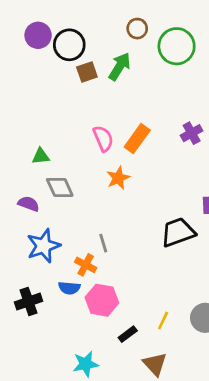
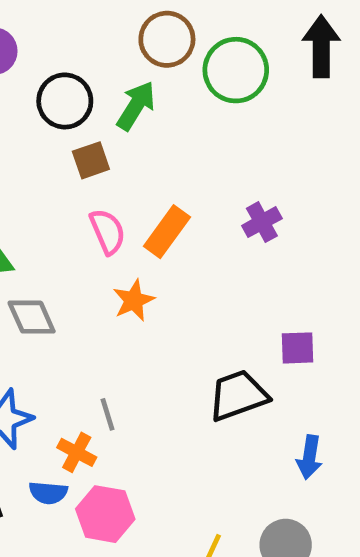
brown circle: (137, 29) -> (167, 39), size x1.5
black circle: (69, 45) -> (65, 101), moved
brown square: (87, 72) -> (91, 160), moved

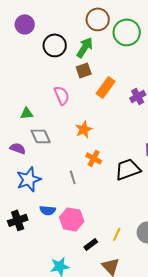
brown square: (91, 160) -> (84, 70), moved
pink semicircle: (108, 232) -> (62, 95), moved
orange rectangle: (167, 232) -> (106, 87), moved
orange cross: (77, 452) -> (94, 158), moved

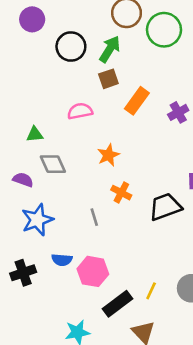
pink semicircle: (62, 95) -> (80, 111), turned -78
black rectangle: (91, 244) -> (117, 304), size x1.6

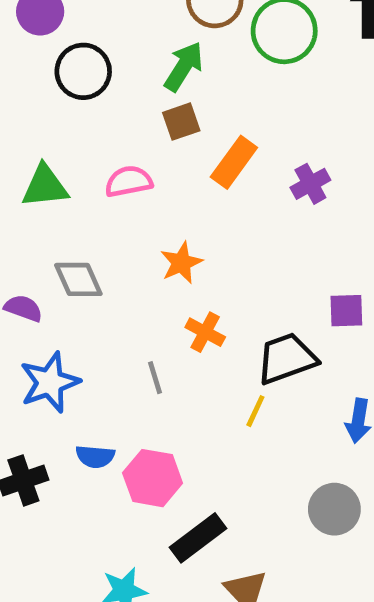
black circle: (71, 47) -> (83, 71), moved
green triangle: (35, 134) -> (45, 186), moved, size x1.5
yellow line: (151, 291) -> (255, 411), moved

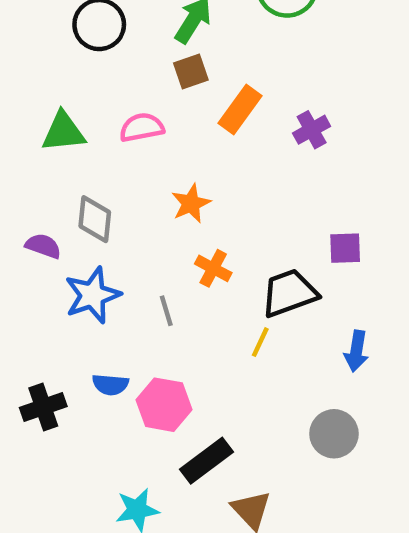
gray diamond: (78, 279) -> (95, 219), turned 30
blue star: (50, 382) -> (92, 295), moved

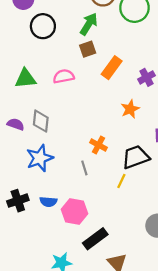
orange star: (191, 203) -> (130, 109), moved
purple semicircle: (43, 246) -> (16, 124), moved
gray line: (166, 311) -> (84, 168), moved
black cross: (43, 407) -> (18, 201), moved

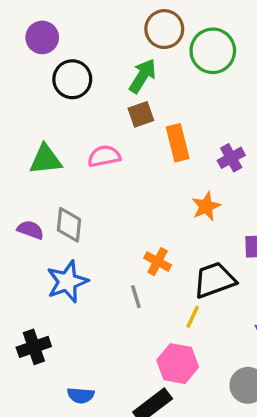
orange rectangle: (112, 68) -> (178, 143), turned -50
blue semicircle: (48, 202) -> (81, 395), moved
pink hexagon: (75, 212) -> (178, 364), moved

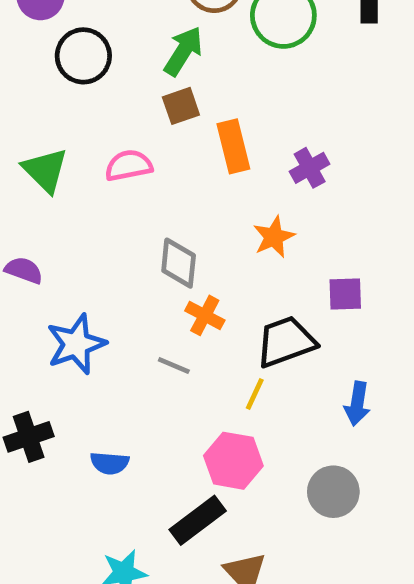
green triangle: (46, 160) -> (45, 170), turned 51
gray diamond: (69, 225) -> (179, 263), moved
gray line: (136, 297) -> (174, 365), turned -50
blue semicircle: (81, 395) -> (110, 463), moved

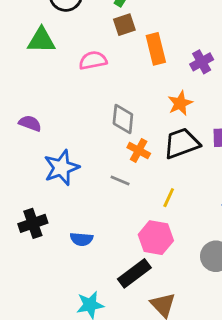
green triangle: (45, 170) -> (41, 40), moved, turned -44
black trapezoid: (286, 342) -> (182, 143), moved

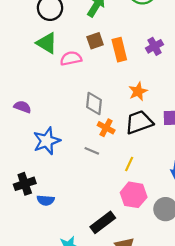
brown square: (124, 25) -> (95, 41), moved
green triangle: (41, 40) -> (47, 43), moved, turned 30
purple cross: (202, 62) -> (155, 46), moved
pink hexagon: (156, 238) -> (134, 195), moved
blue semicircle: (81, 239) -> (46, 200), moved

